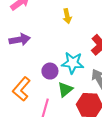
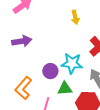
yellow arrow: (67, 16) -> (75, 17), moved
green triangle: (65, 89) -> (65, 89), turned 35

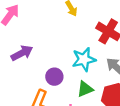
purple circle: (50, 71) -> (54, 77), moved

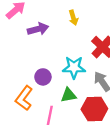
purple arrow: (22, 53) -> (38, 29), moved

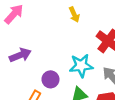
purple arrow: (38, 29) -> (20, 55), moved

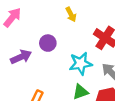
purple circle: (50, 79) -> (48, 43), moved

